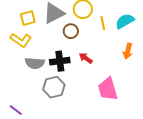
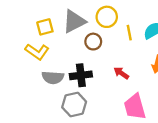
red arrow: (86, 58) -> (121, 73), moved

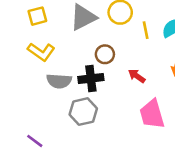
yellow square: (45, 27) -> (37, 16), moved
brown circle: (93, 42) -> (105, 54), moved

